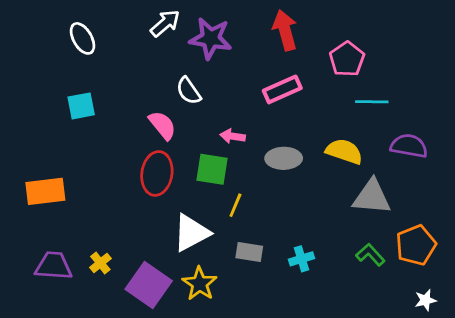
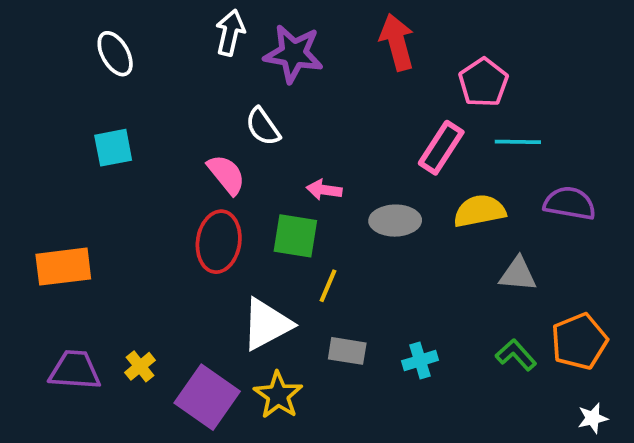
white arrow: (165, 23) -> (230, 33), turned -36
pink rectangle: (282, 89) -> (441, 148), moved, turned -33
yellow semicircle: (344, 151) -> (480, 211), turned -30
gray triangle: (372, 197) -> (518, 274), size x0.7

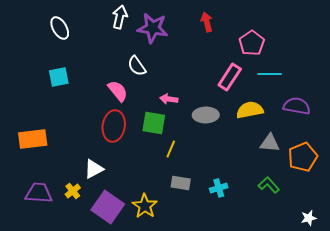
red arrow: (397, 42) -> (207, 22), size x0.7
white triangle: (267, 324) -> (94, 169), moved, size x0.7
orange pentagon: (579, 341) -> (303, 157), moved

